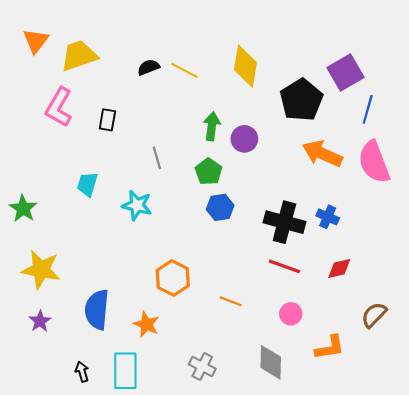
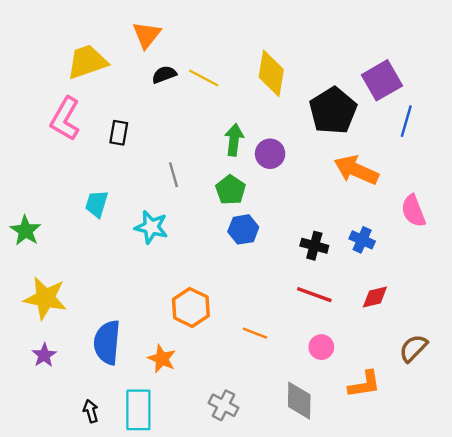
orange triangle: (36, 41) -> (147, 35), moved
pink semicircle: (374, 162) -> (413, 211), moved, size x0.7
black cross: (284, 222) -> (314, 246), size x0.6

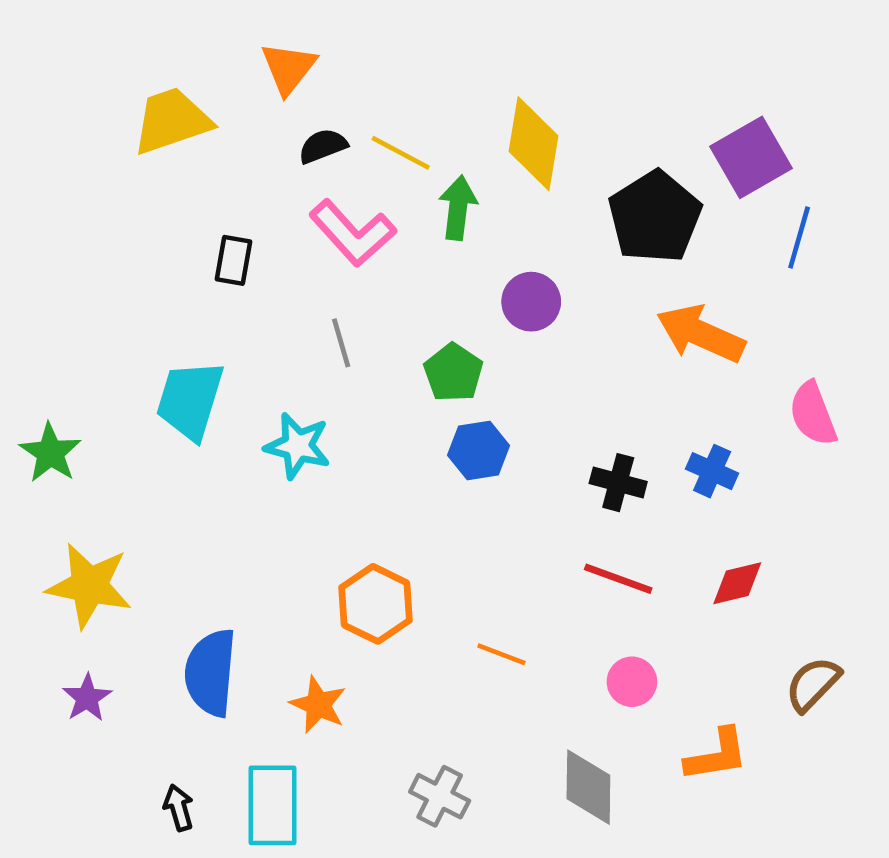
pink L-shape: (65, 119) -> (353, 233), moved, turned -72
green arrow: (234, 140) -> (458, 208), moved
cyan trapezoid: (97, 204) -> (190, 400), size x1.5

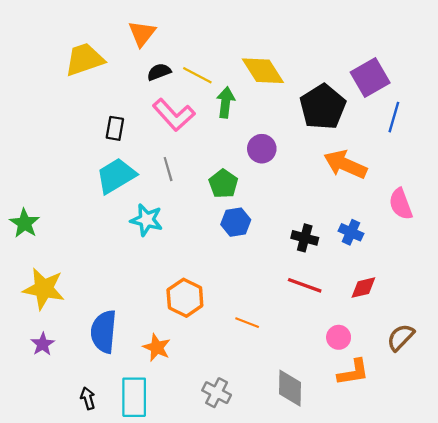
yellow diamond: (533, 144) -> (263, 71), turned -42
cyan trapezoid: (190, 400) -> (116, 176), moved, turned 42
pink circle: (632, 682) -> (339, 337), moved

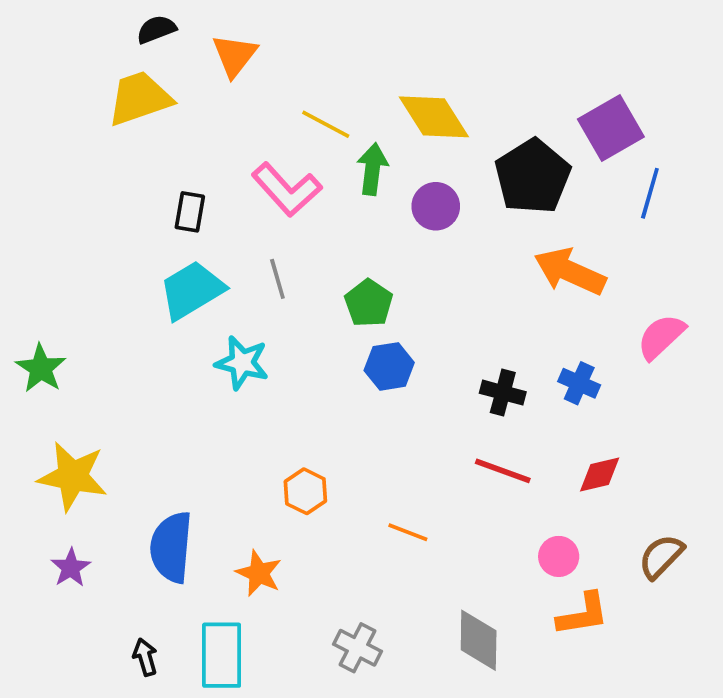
black semicircle: (159, 72) -> (156, 29), moved
purple circle: (262, 149) -> (436, 206), moved
pink semicircle: (401, 204) -> (661, 337), turned 68
orange hexagon: (185, 298) -> (305, 491), size x0.7

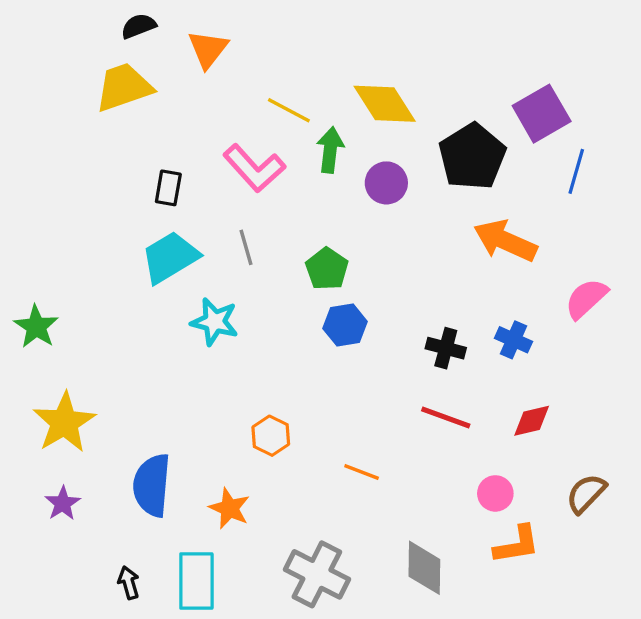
yellow star: (73, 476) -> (64, 422), turned 30
gray cross: (358, 648) -> (317, 574), size x1.5

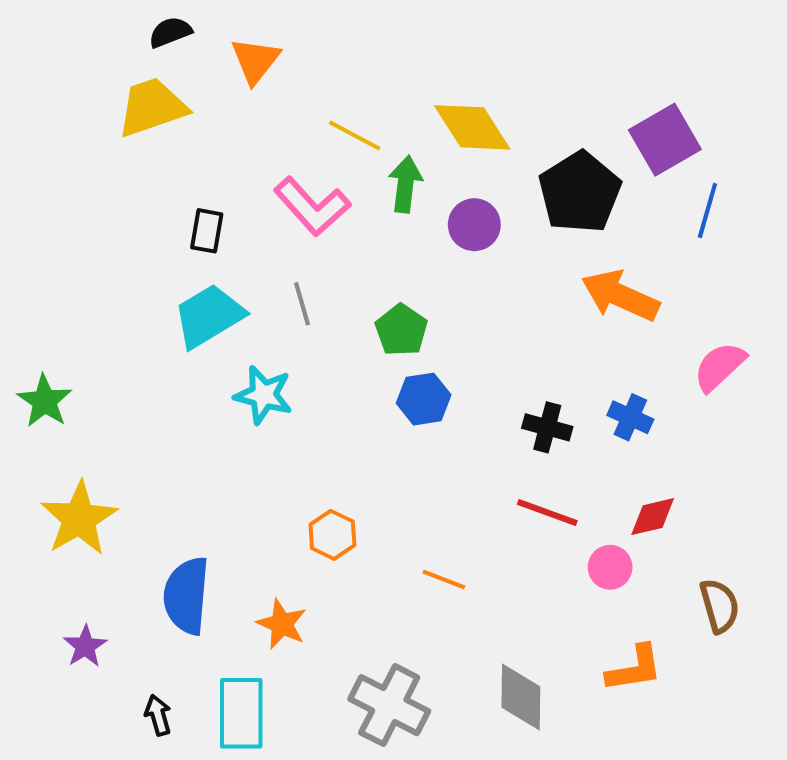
pink circle: (495, 493) -> (610, 567), moved
brown semicircle: (586, 493) -> (720, 606), turned 120
purple star: (63, 503) -> (85, 646), moved

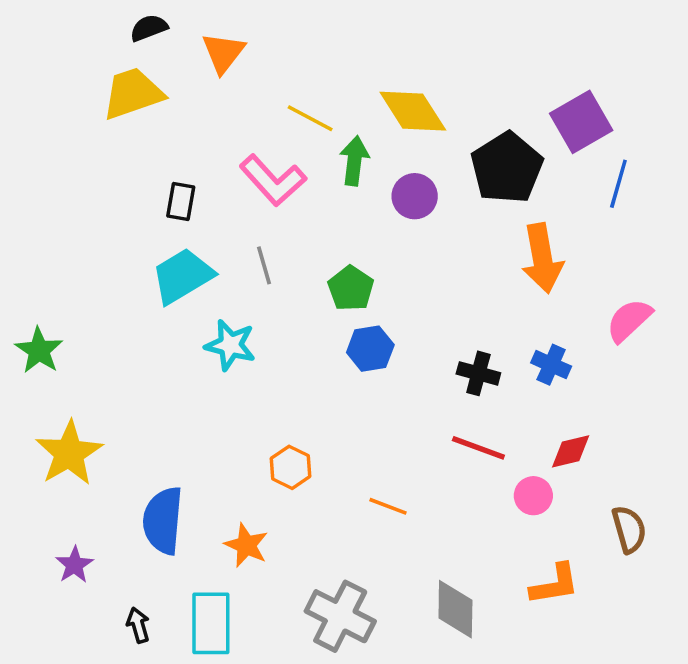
orange arrow: (620, 296) -> (542, 258), turned -124

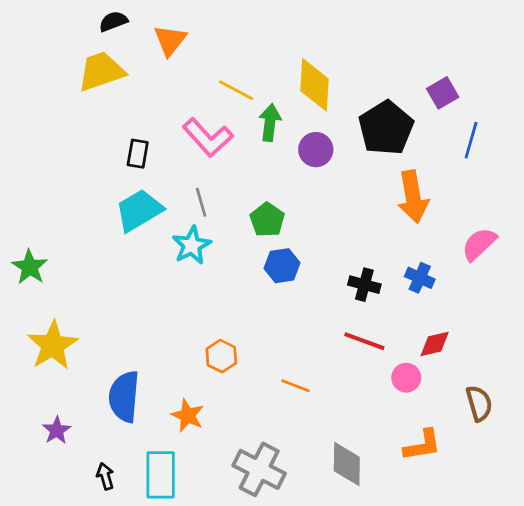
yellow diamond: (413, 111) -> (314, 85), turned 36
purple square: (581, 122) -> (443, 93), size x0.7
cyan star: (230, 345) -> (192, 245), moved, turned 30

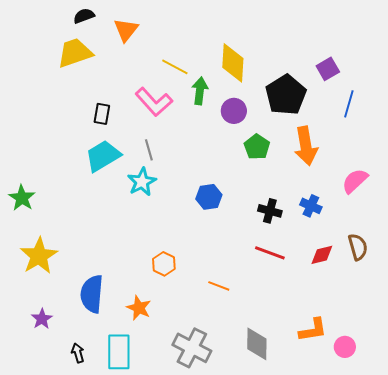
green pentagon: (267, 220) -> (257, 147), moved
pink circle: (406, 378) -> (345, 347), moved
brown semicircle: (479, 403) -> (358, 247), moved

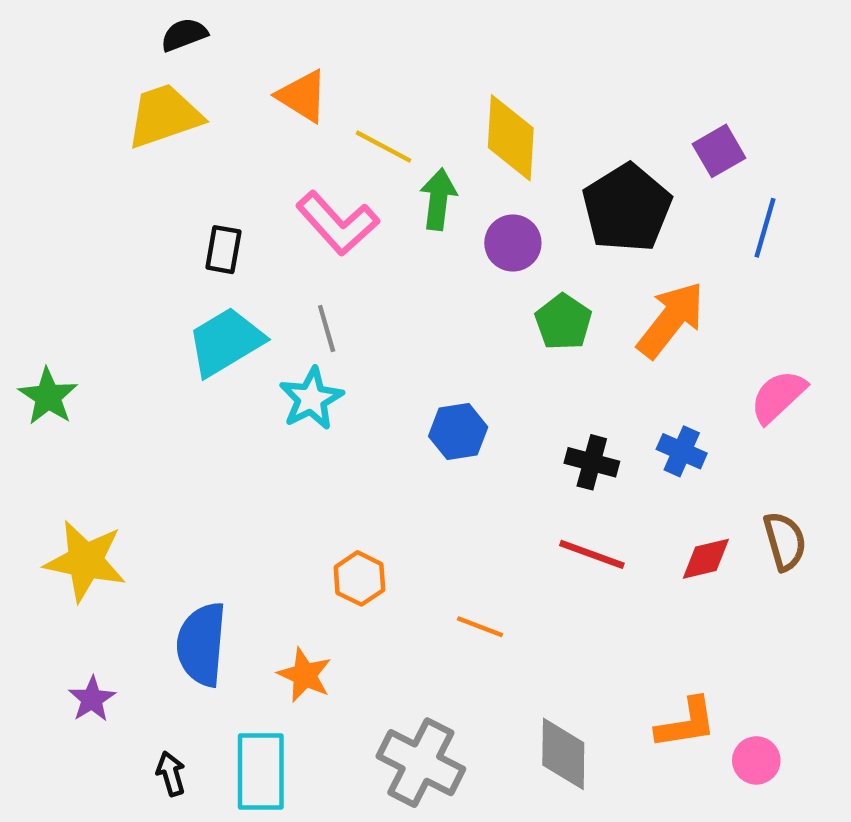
orange triangle: (126, 30) -> (302, 96), moved, turned -36
orange arrow: (306, 146) -> (671, 320), turned -132
green star: (22, 198) -> (48, 396), moved
yellow star: (39, 256) -> (85, 561), turned -30

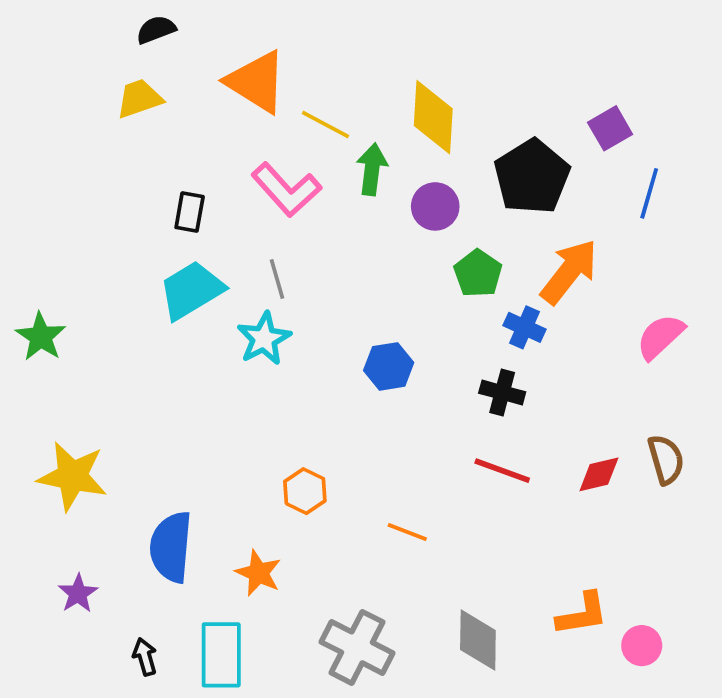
orange triangle: (302, 96) -> (257, 82), size x1.4
yellow trapezoid: (164, 116) -> (139, 98), size x0.7
blue cross: (682, 451) -> (524, 327), moved

